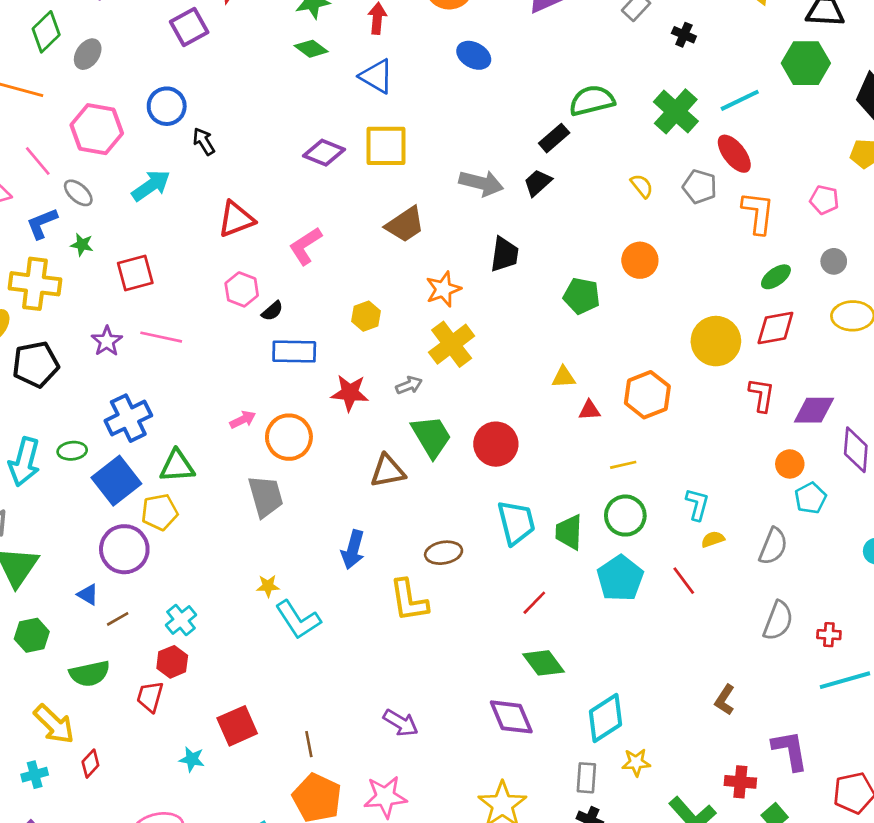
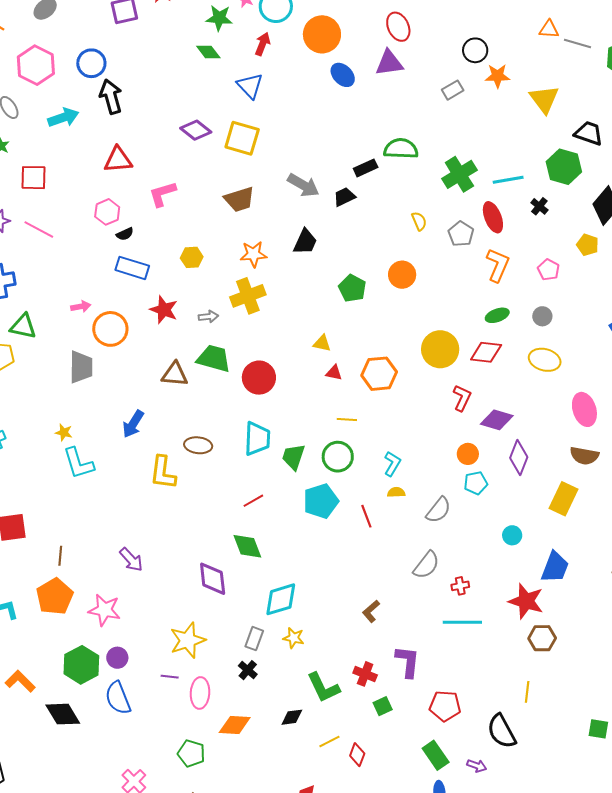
black cross: (684, 35) -> (539, 206), moved
blue ellipse: (474, 55) -> (343, 75), moved
black arrow: (204, 141) -> (111, 97), size x1.6
green trapezoid: (431, 436) -> (214, 358), turned -60
red cross: (829, 635) -> (460, 586), turned -30

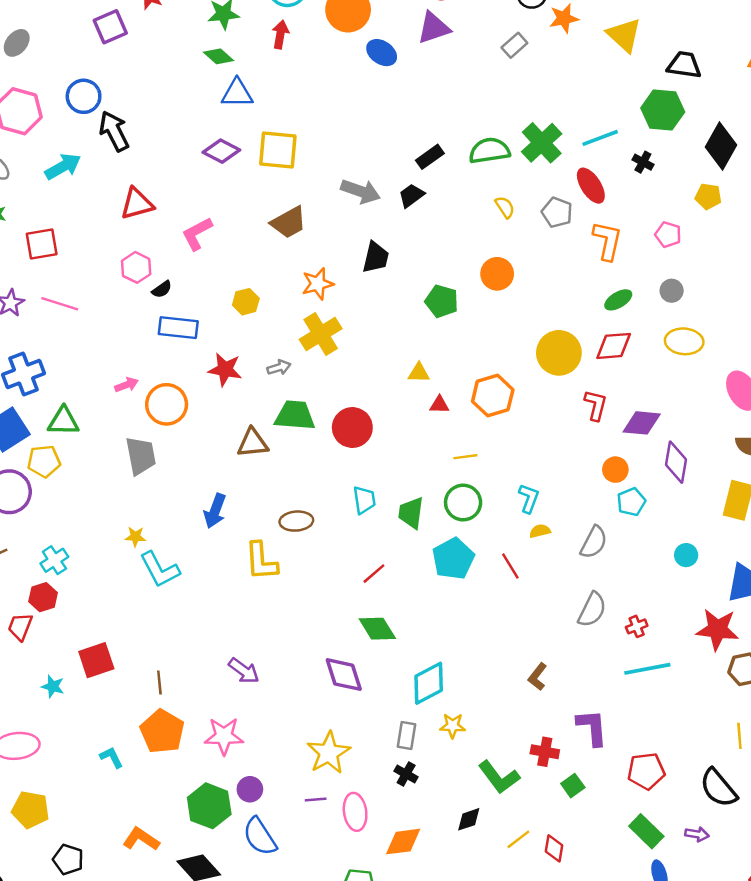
blue triangle: (250, 86) -> (237, 93), moved, turned -36
green semicircle: (401, 149) -> (489, 151), moved
cyan trapezoid: (257, 439) -> (364, 500), size x0.7

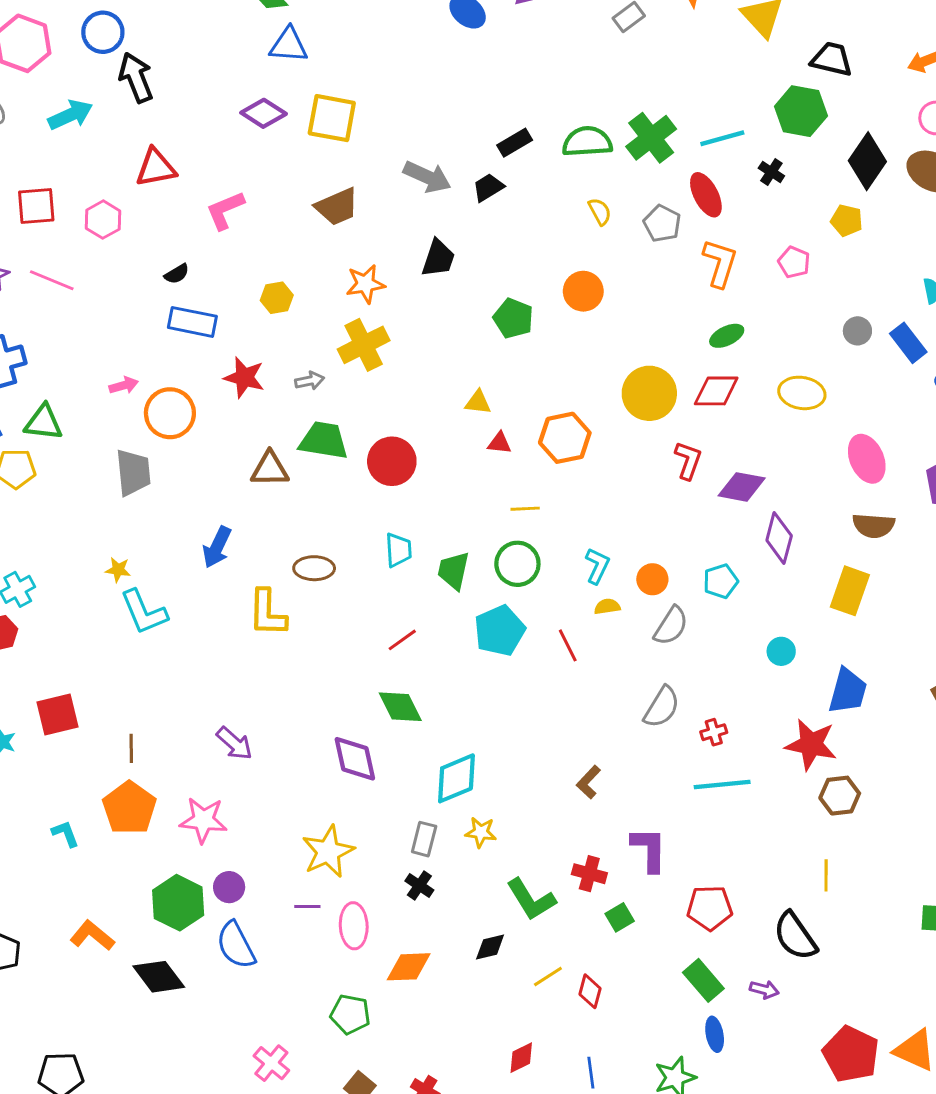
pink hexagon: (136, 267) -> (103, 220), moved
gray circle: (672, 291) -> (857, 331), moved
orange circle: (615, 470) -> (652, 579), moved

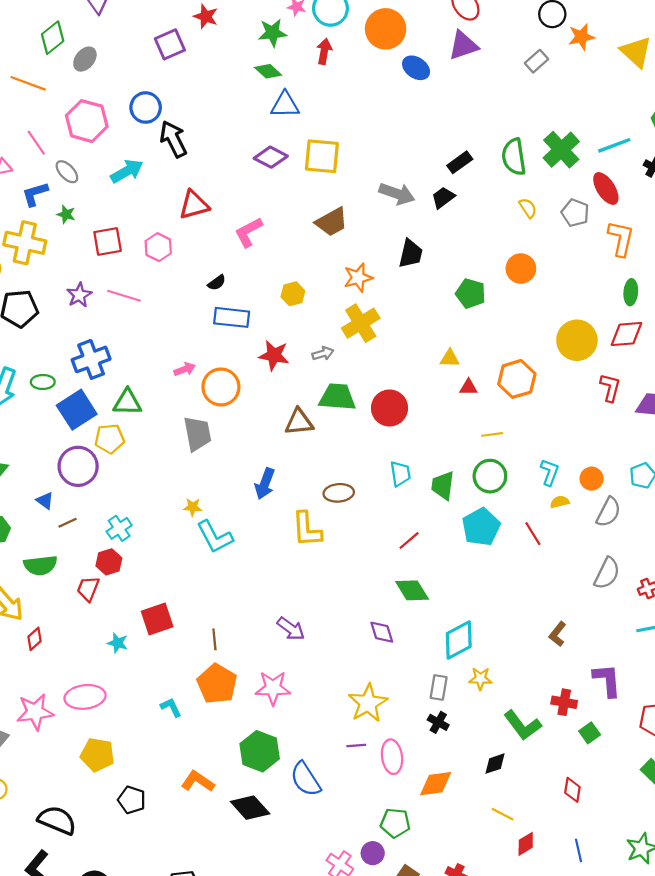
green semicircle: (587, 142) -> (514, 157), turned -90
green ellipse: (727, 336) -> (631, 292), turned -55
purple diamond: (355, 759) -> (382, 632), size x0.7
purple circle: (229, 887) -> (373, 853), moved
yellow line: (548, 976) -> (502, 814), moved, turned 65

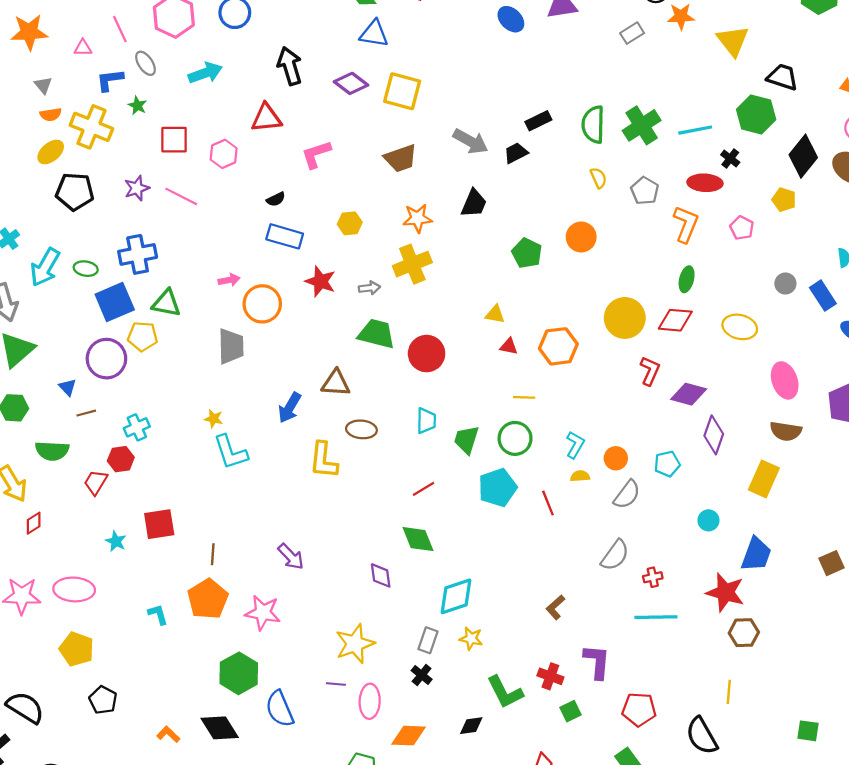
black arrow: (173, 139) -> (290, 66), moved
red ellipse: (606, 188) -> (705, 183), moved, turned -64
brown triangle: (299, 422) -> (336, 383), moved
orange L-shape: (198, 781) -> (168, 734), moved, size x0.7

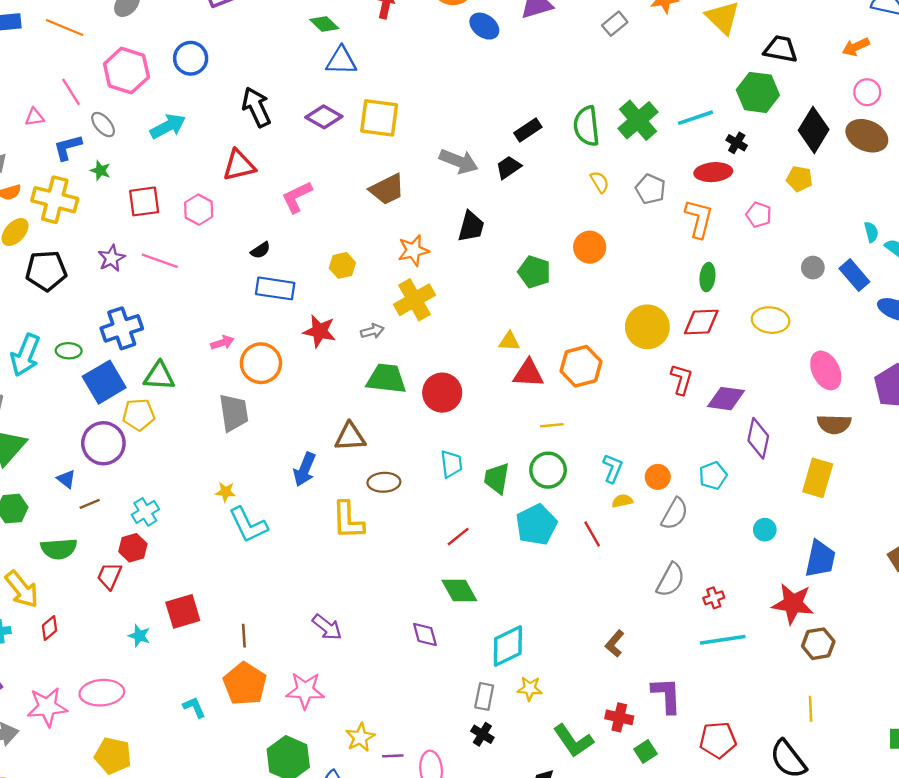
red triangle: (509, 346) -> (528, 373), size x1.6
yellow star: (355, 644) -> (360, 737), moved, size x0.7

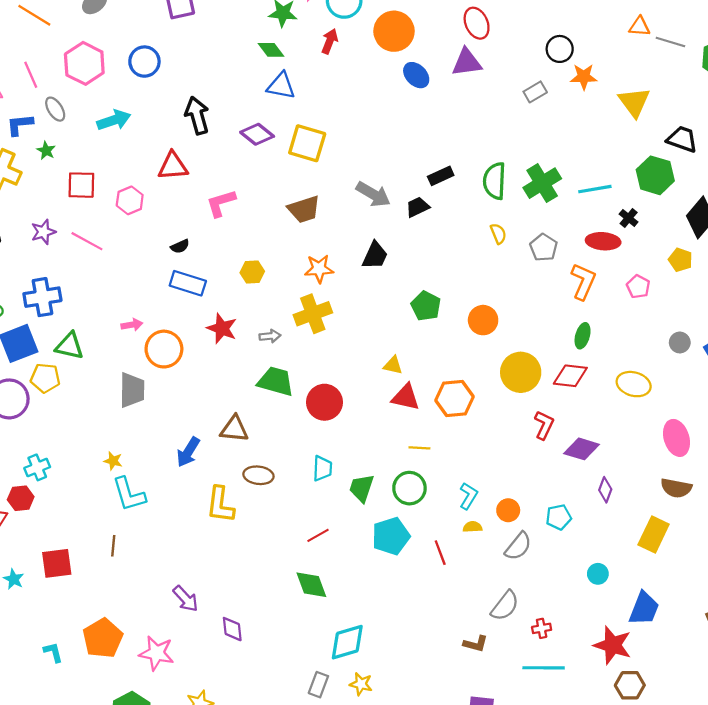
orange circle: (590, 247) -> (483, 320), moved
purple diamond: (758, 438) -> (605, 490), size x0.7
purple diamond: (425, 634) -> (232, 629), moved
brown line: (244, 636) -> (113, 546), moved
brown L-shape: (615, 644) -> (476, 644), moved, turned -125

